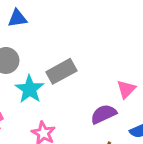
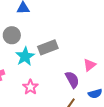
purple semicircle: (104, 114) -> (72, 80), turned 78

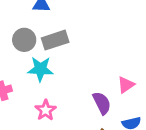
gray rectangle: (48, 47) -> (55, 40), moved
cyan star: (25, 56) -> (40, 69), turned 30

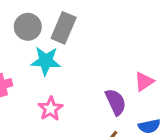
gray rectangle: (55, 40) -> (64, 28), turned -50

